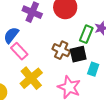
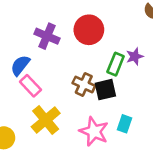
cyan rectangle: (93, 69) -> (124, 124), moved

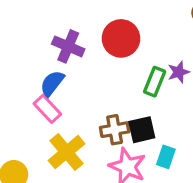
blue semicircle: (20, 65) -> (52, 83), moved
brown cross: (84, 84) -> (115, 130), moved, turned -35
black square: (105, 90) -> (142, 130), moved

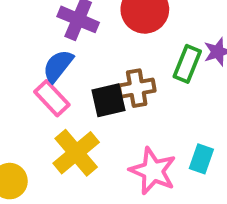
brown cross: (115, 130) -> (137, 88), moved
black square: (142, 130) -> (108, 100), moved

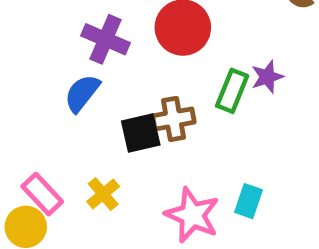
pink rectangle: (52, 98) -> (42, 194), moved
yellow cross: (76, 153) -> (103, 194), size x0.6

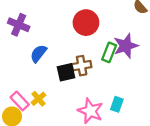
purple cross: (105, 39) -> (19, 25), moved
purple star: (267, 77) -> (126, 46), size x1.6
yellow cross: (103, 194) -> (38, 99), moved

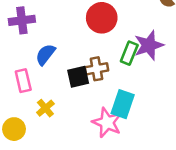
purple cross: (19, 25) -> (22, 20), turned -30
pink rectangle: (20, 101) -> (23, 81), moved, turned 30
cyan rectangle: (117, 104) -> (123, 104), moved, size x1.5

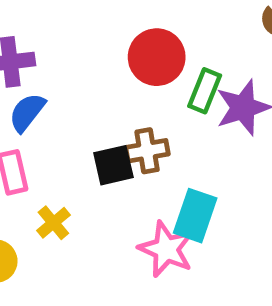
green rectangle: (129, 53) -> (205, 91), moved
blue semicircle: (45, 54) -> (27, 112), moved

